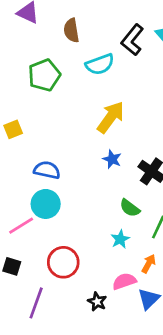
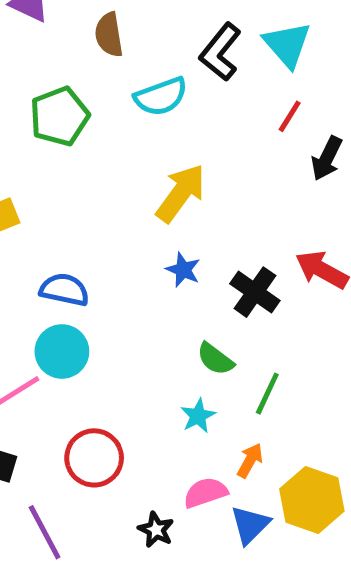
purple line: (36, 303) -> (45, 532), turned -48

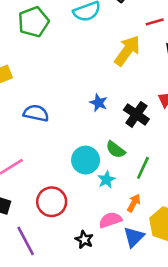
red line: (290, 116) -> (155, 22), turned 42
yellow arrow: (181, 193) -> (127, 51), moved
cyan circle: (62, 351) -> (86, 160), moved

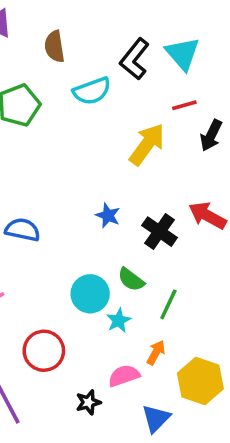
blue triangle: (134, 237) -> (156, 418), moved
black star: (84, 240) -> (88, 402), turned 30

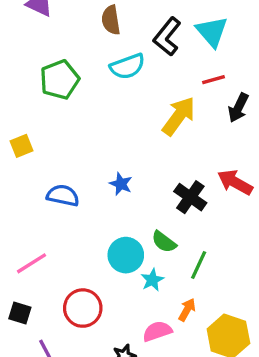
brown semicircle: (55, 47) -> (111, 20), moved
blue star: (108, 216) -> (121, 184), moved

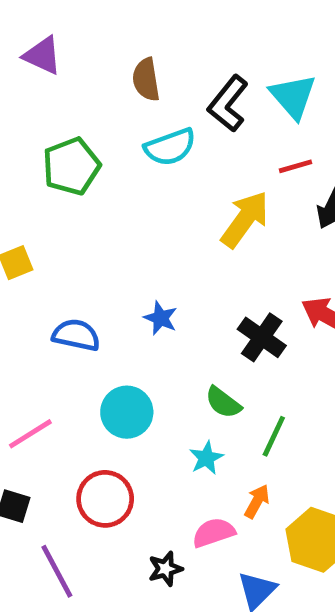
cyan circle: (126, 255) -> (127, 412), moved

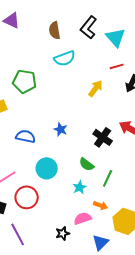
black L-shape: (228, 104) -> (89, 27), moved
green pentagon: (71, 166) -> (25, 81), moved, turned 30
yellow arrow: (245, 219) -> (96, 88), size x0.7
red circle: (105, 499) -> (27, 197), moved
orange arrow: (257, 501) -> (101, 205), turned 80

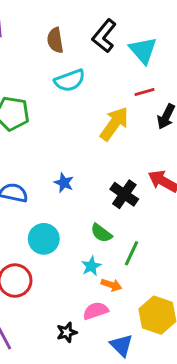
yellow arrow: (96, 88) -> (114, 124), size x1.4
orange arrow: (101, 205) -> (111, 285), moved
blue triangle: (101, 242) -> (121, 345), turned -30

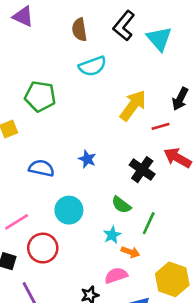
red line: (144, 92) -> (160, 126), moved

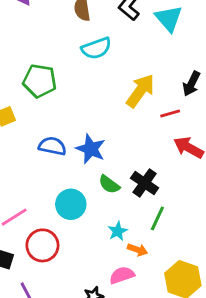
blue star: (87, 159) -> (91, 149), size x1.5
blue semicircle: (41, 168) -> (52, 146), moved
black cross: (142, 170) -> (145, 183), moved
green semicircle: (121, 205) -> (109, 184), moved

